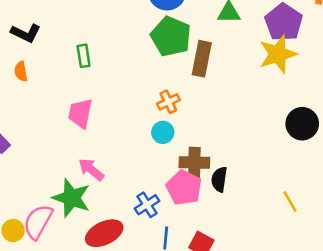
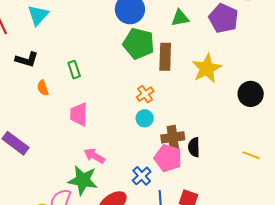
yellow star: (278, 54) -> (207, 68), moved
orange semicircle: (21, 71) -> (43, 88), moved
yellow line: (290, 201) -> (251, 155), turned -30

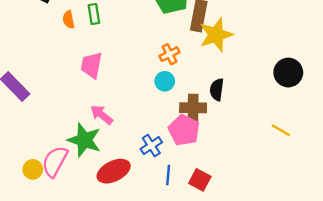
yellow star: (207, 68) -> (216, 35), moved
orange semicircle: (43, 88) -> (69, 20), moved
black semicircle: (194, 147) -> (217, 90), moved
yellow line: (251, 155) -> (281, 130), moved

